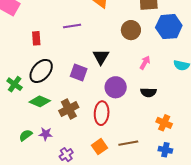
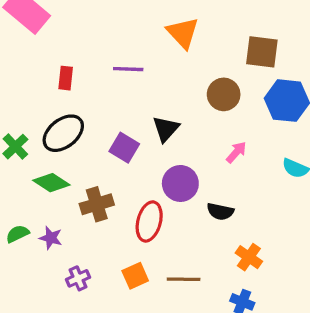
black semicircle: (148, 92) -> (220, 211), moved

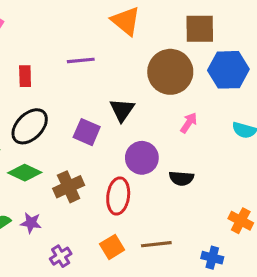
brown circle: (224, 94) -> (170, 72), size x1.5
orange cross: (249, 257) -> (241, 221), moved

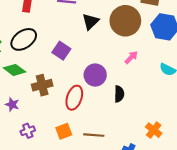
black triangle: (122, 110) -> (90, 22), moved
black semicircle: (181, 178) -> (119, 94), turned -105

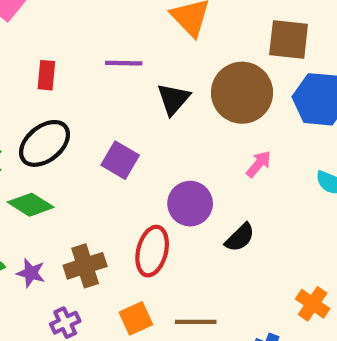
brown cross: (42, 85) -> (85, 266), moved
black semicircle: (119, 94) -> (240, 237), turned 49

